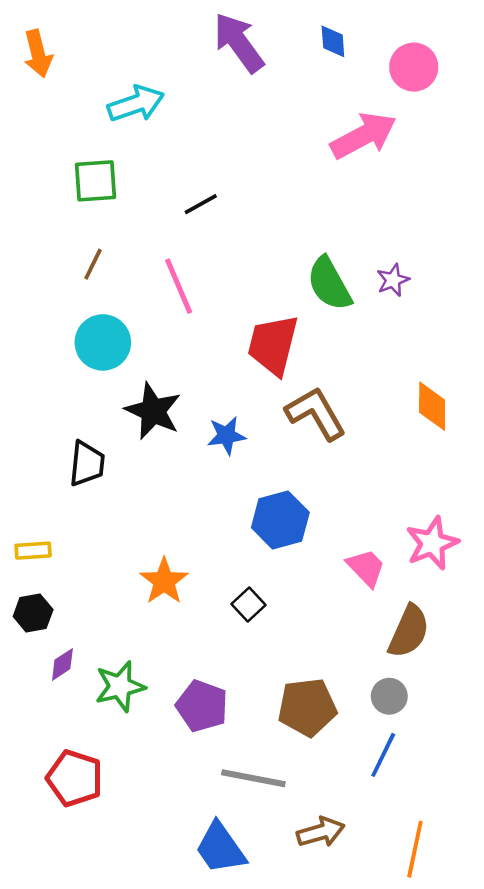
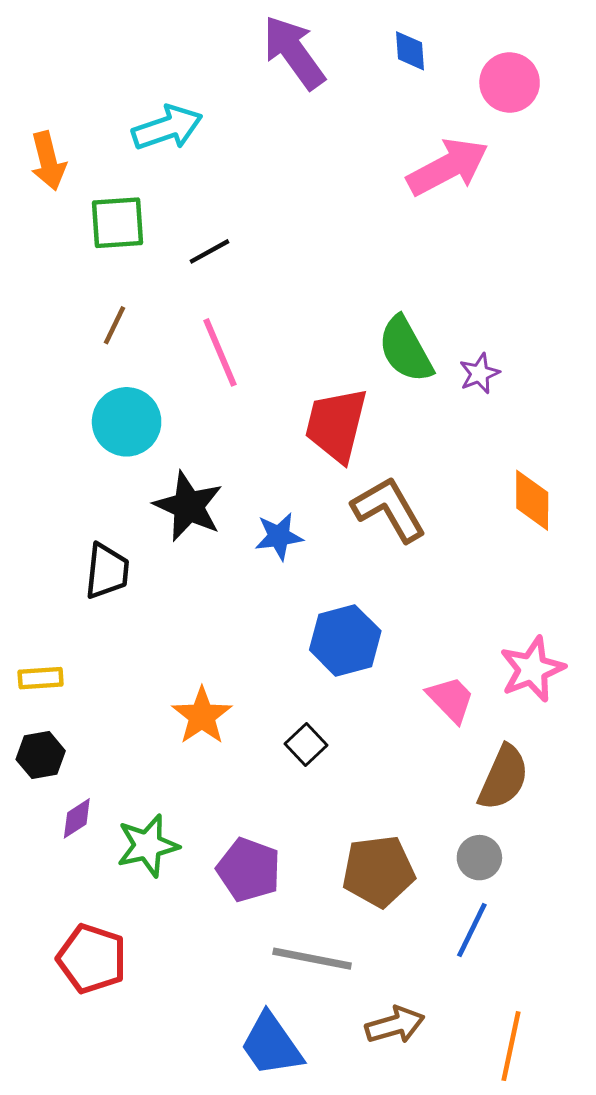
orange arrow: (38, 54) -> (48, 161), moved
black line: (201, 204) -> (209, 251), moved
purple star: (393, 280) -> (479, 374), moved

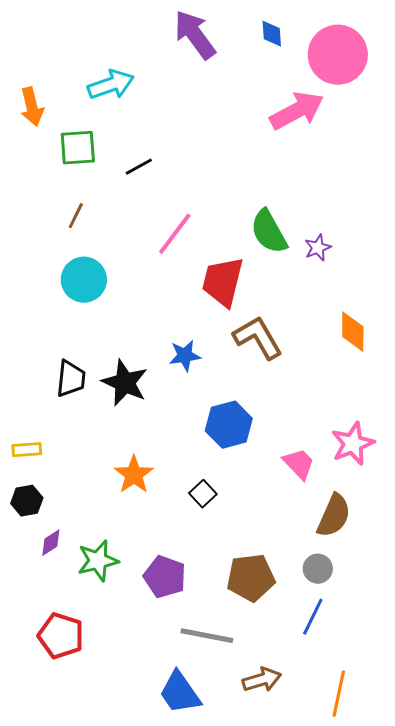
pink circle: (510, 82) -> (338, 55), size x1.5
pink line: (220, 352) -> (175, 234), moved, turned 60
black star: (188, 506) -> (125, 383), moved

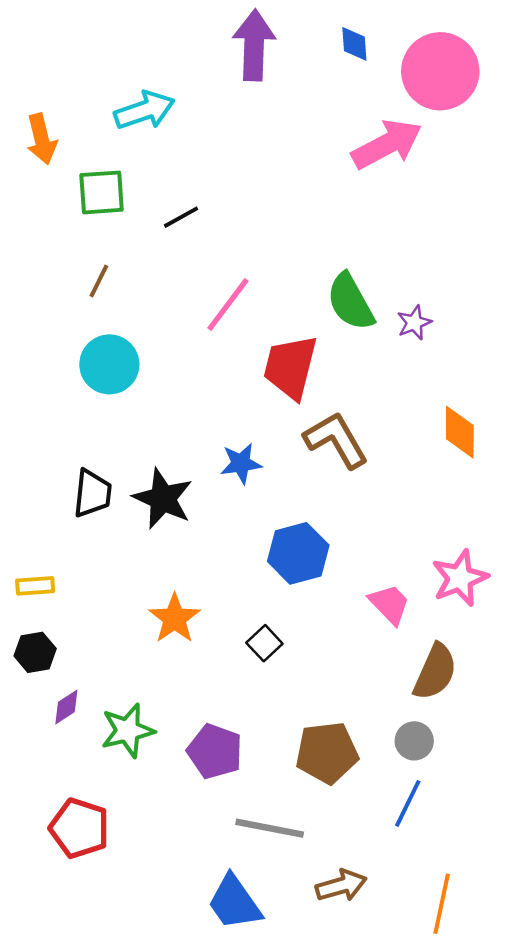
purple arrow: (195, 35) -> (254, 45), turned 38

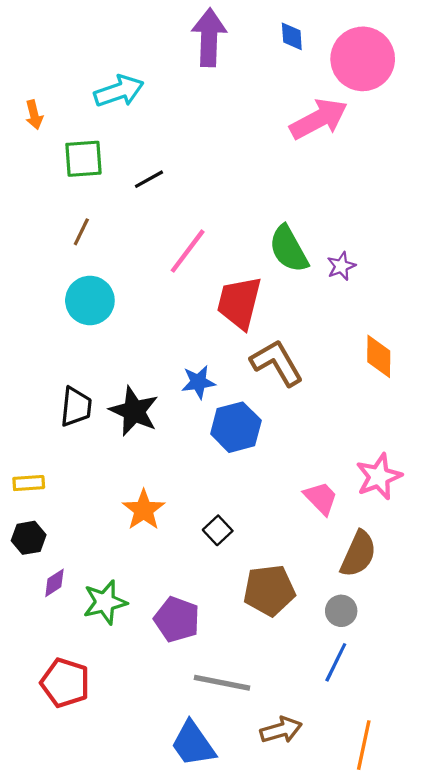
orange arrow: (42, 139) -> (34, 115), size x0.7
blue hexagon: (298, 553) -> (236, 427), moved
brown pentagon: (327, 753) -> (269, 590), moved

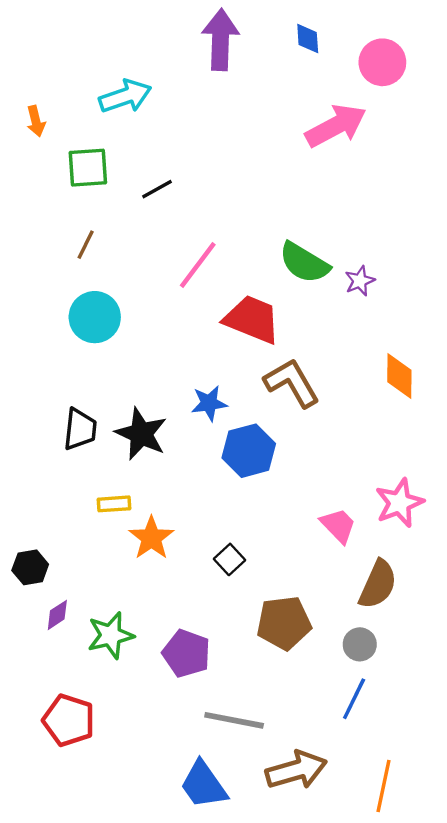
pink circle: (363, 59) -> (382, 62), size x0.7
green semicircle: (289, 249) -> (304, 263), turned -30
red trapezoid: (239, 303) -> (252, 319), turned 98
yellow rectangle: (29, 483) -> (114, 504), moved
brown arrow: (281, 730) -> (296, 770), size x1.4

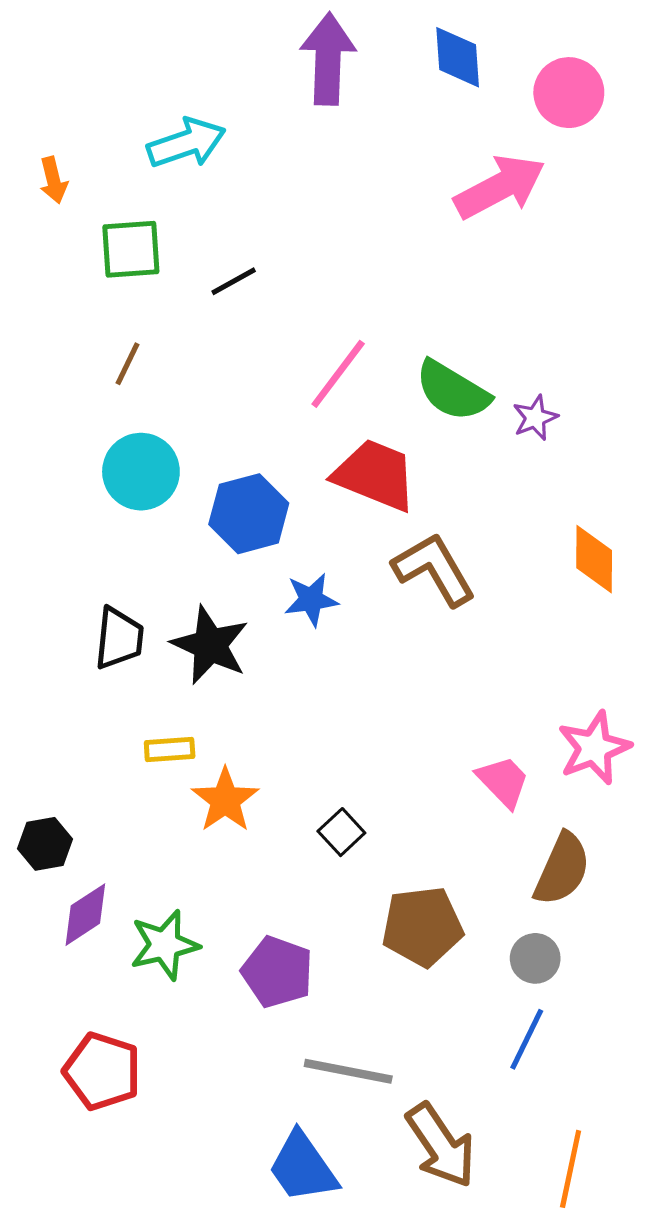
blue diamond: (308, 38) -> (458, 57), size x1.4
pink line: (198, 265) -> (338, 374), moved
blue hexagon: (249, 451) -> (249, 514), moved
purple diamond: (57, 615) -> (85, 915), size x1.4
brown arrow: (296, 770) -> (441, 1145), turned 72

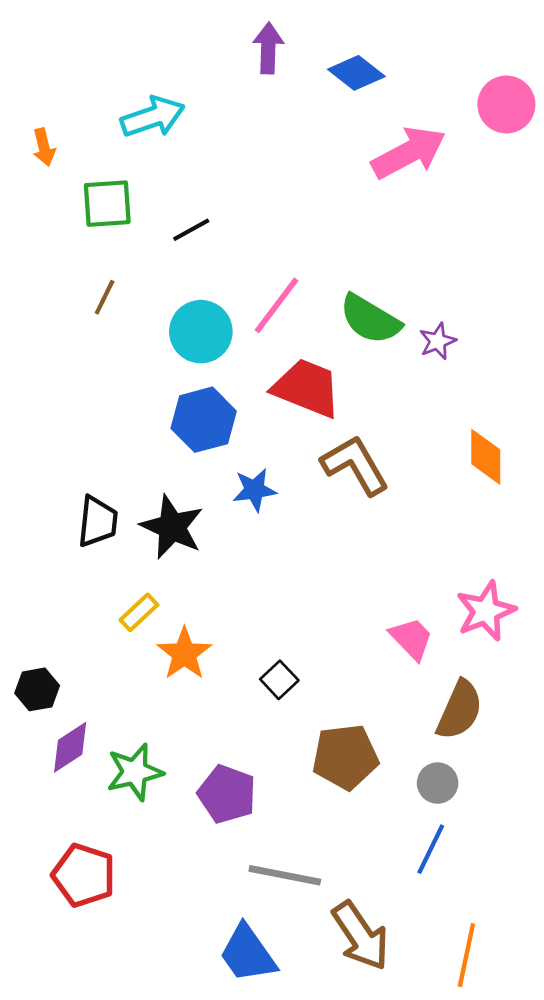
blue diamond: (458, 57) -> (356, 73), moved, turned -48
purple arrow: (328, 59) -> (268, 48), size x0.7
pink circle: (569, 93) -> (506, 105), moved
cyan circle: (141, 472) -> (201, 332), moved
yellow rectangle: (170, 750) -> (139, 612), turned -39

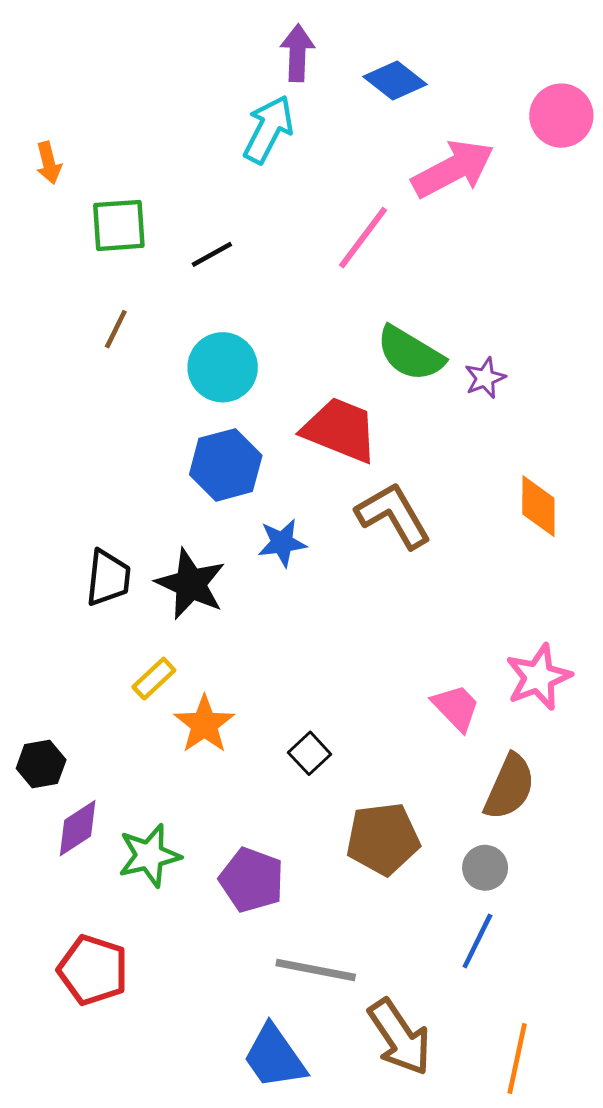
cyan arrow: (153, 117) -> (268, 129), moved, turned -44
pink line: (277, 305) -> (363, 238), moved

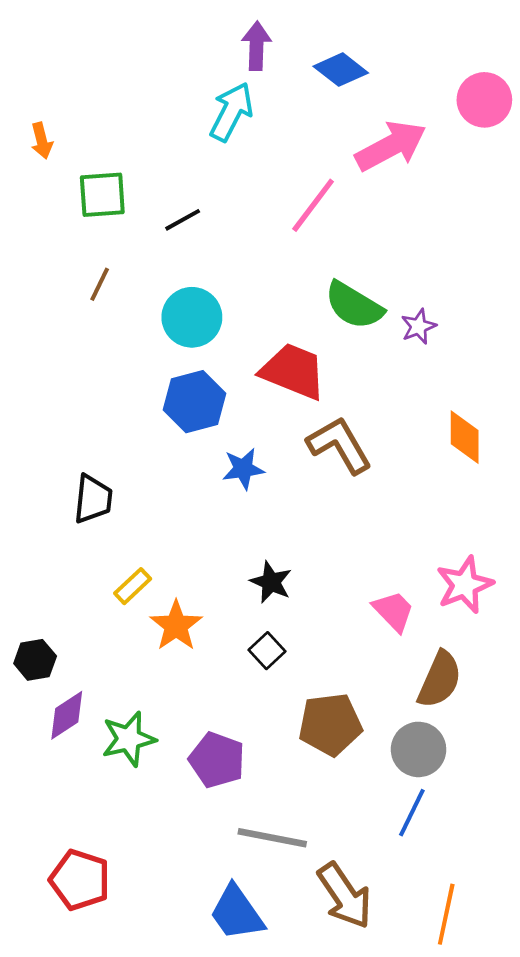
black star: (191, 584) -> (271, 582), moved, size x0.7
gray circle: (485, 868) -> (419, 749), size x1.4
red pentagon: (93, 970) -> (80, 880), moved

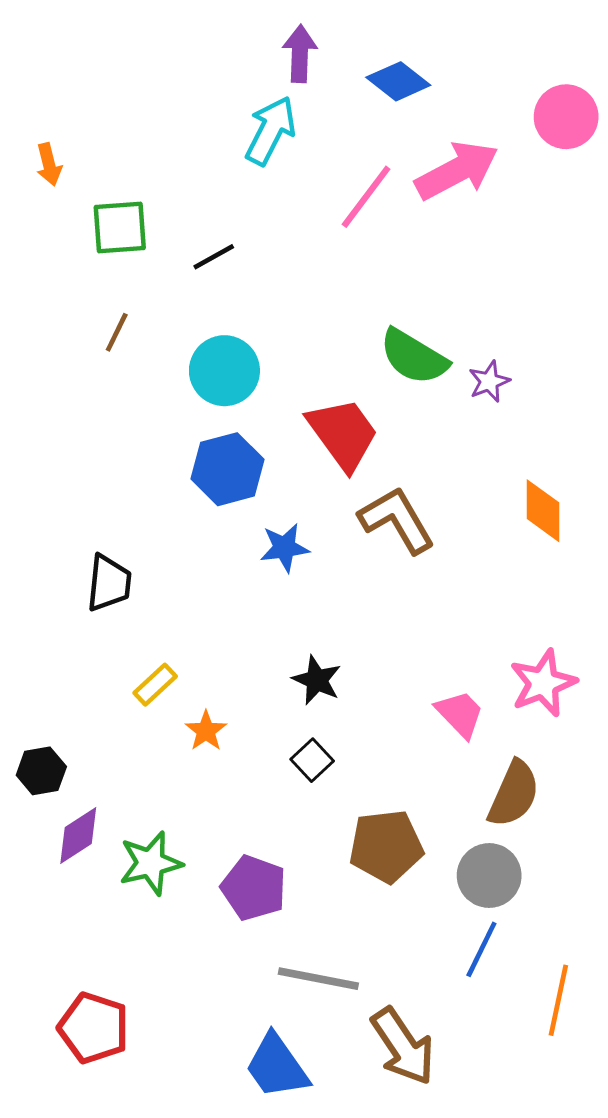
pink line: (313, 205) -> (366, 197), moved
red trapezoid: (293, 371) -> (343, 434), turned 32
orange star: (176, 626) -> (206, 731), size x0.7
orange line: (446, 914) -> (558, 1000), moved

